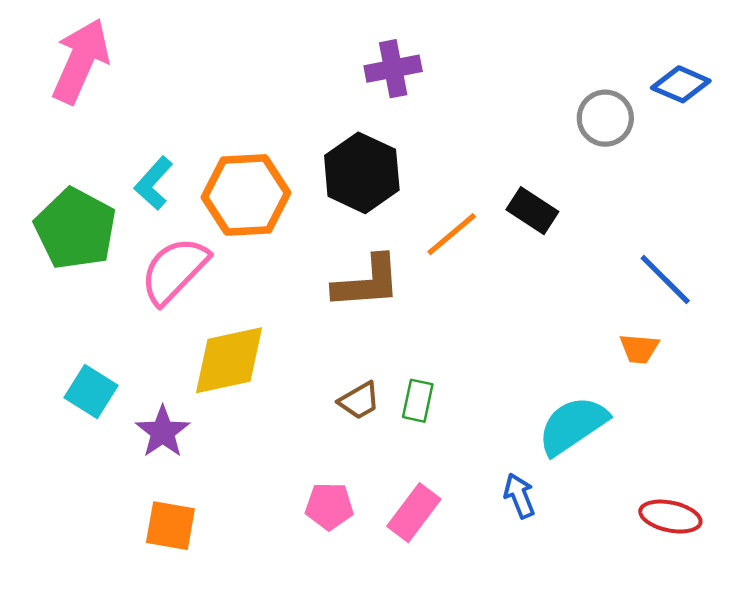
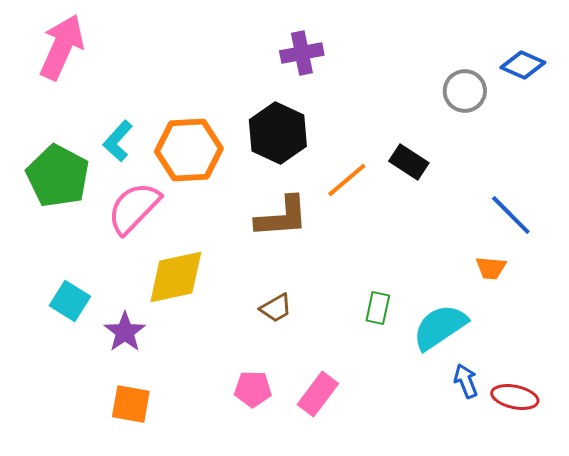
green rectangle: (418, 401) -> (378, 308), moved
blue arrow: (519, 496) -> (466, 381), moved

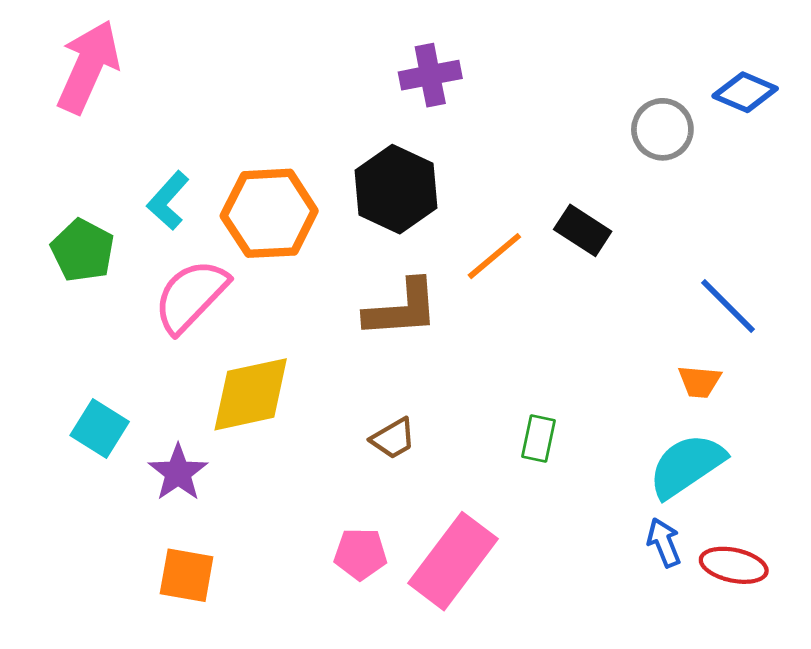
green pentagon: (58, 176) -> (83, 250), size x0.7
cyan semicircle: (440, 327) -> (687, 466), moved
pink rectangle: (318, 394) -> (453, 561), size x1.5

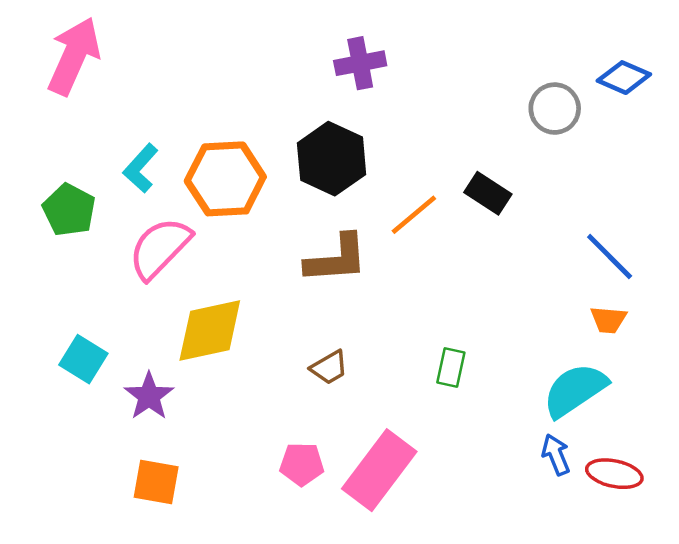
orange trapezoid: (699, 381) -> (608, 320), moved

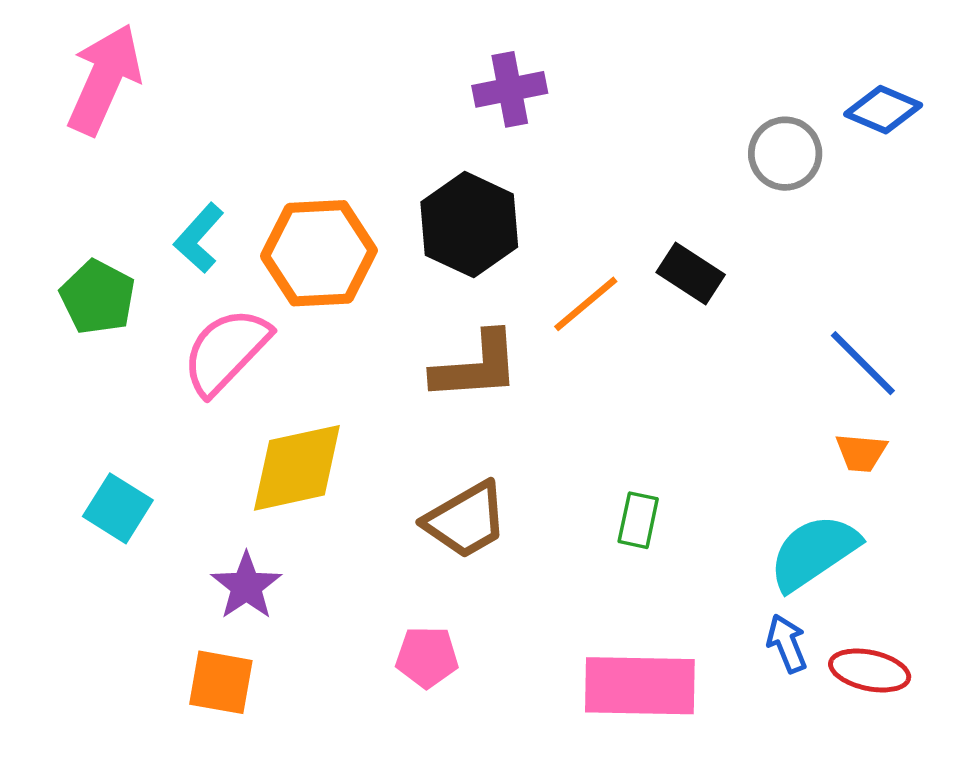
brown trapezoid: (329, 367) -> (466, 520), size x1.6
purple star: (149, 396) -> (246, 586), moved
pink rectangle: (379, 470) -> (640, 686), moved, turned 54

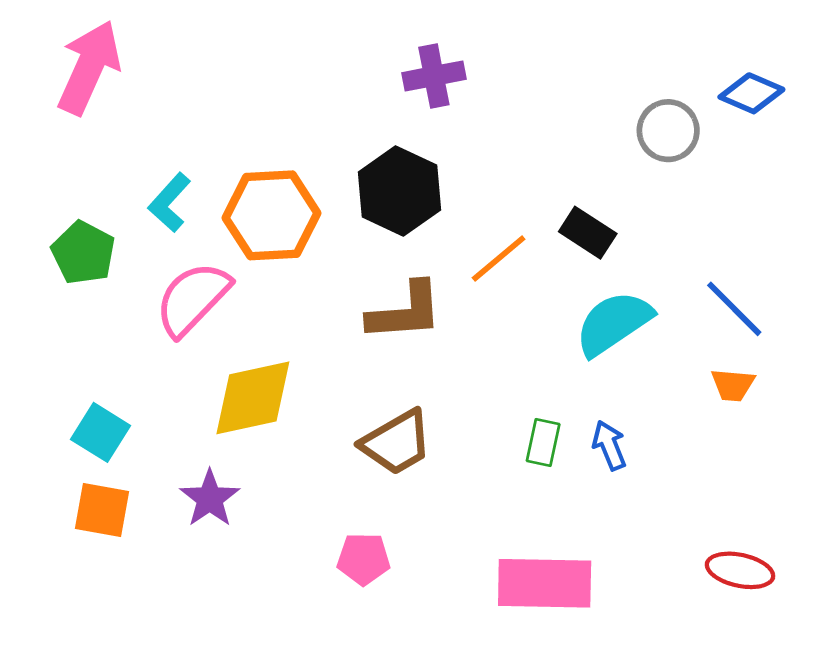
cyan semicircle: (814, 552) -> (614, 323), moved
blue arrow: (787, 643) -> (609, 445), moved
orange square: (221, 682) -> (102, 510), moved

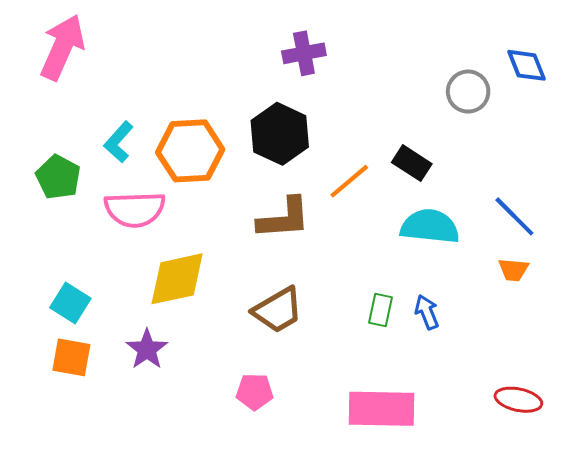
blue diamond: (751, 93) -> (527, 65), turned 45
pink semicircle: (193, 299) -> (135, 209), turned -136
cyan semicircle: (614, 323) -> (430, 226), turned 40

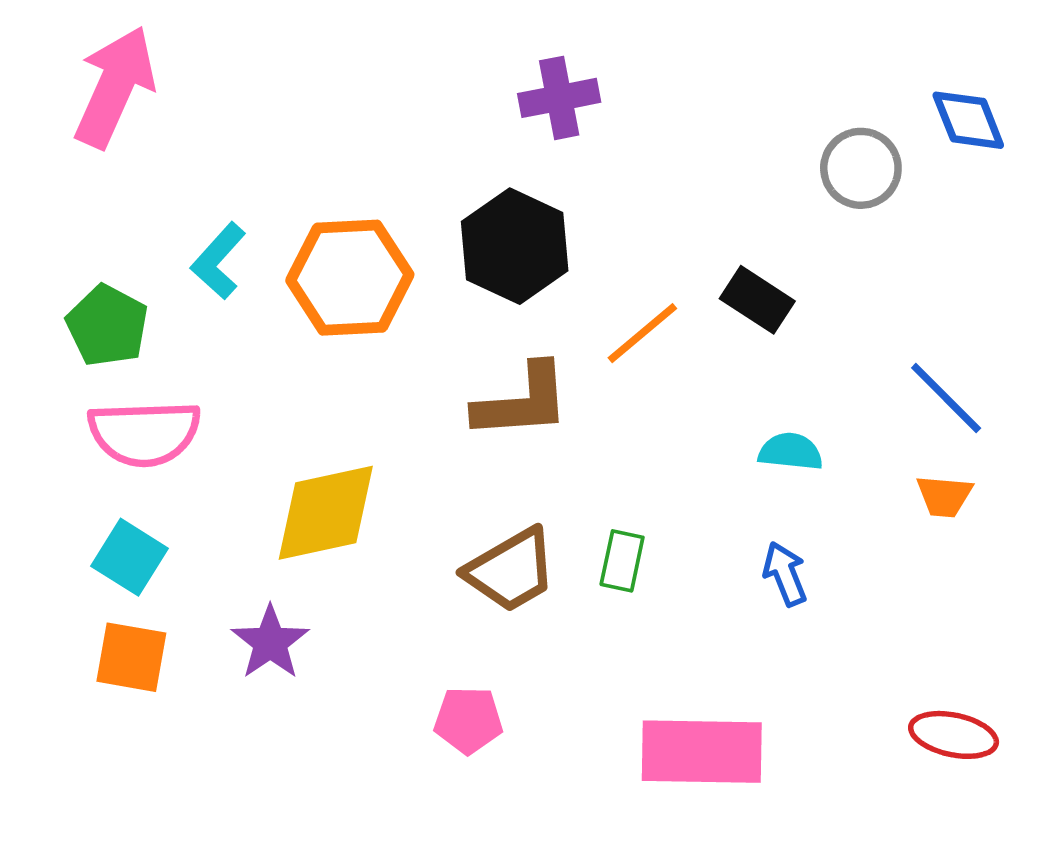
pink semicircle: (135, 209) -> (144, 433), moved
cyan semicircle: (430, 226) -> (791, 452), moved, size x0.6
green rectangle: (380, 310) -> (622, 561), moved

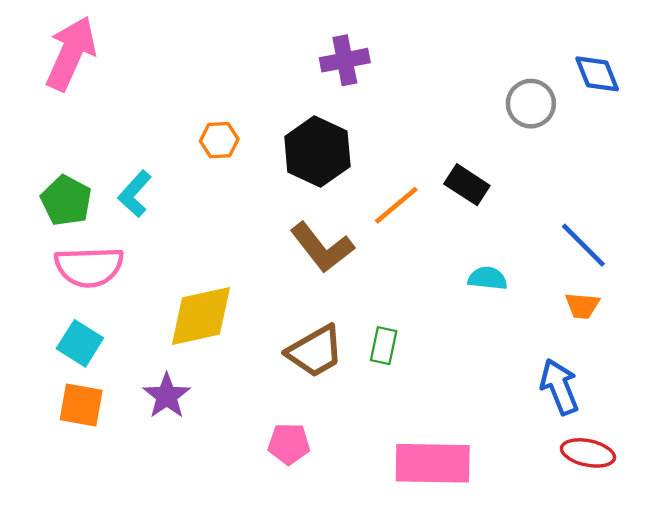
cyan L-shape: (218, 261) -> (135, 194), moved
orange hexagon: (350, 278) -> (219, 140), moved, size x0.5
brown L-shape: (522, 402) -> (322, 247), turned 56
blue arrow: (785, 574) -> (559, 387), moved, size x1.4

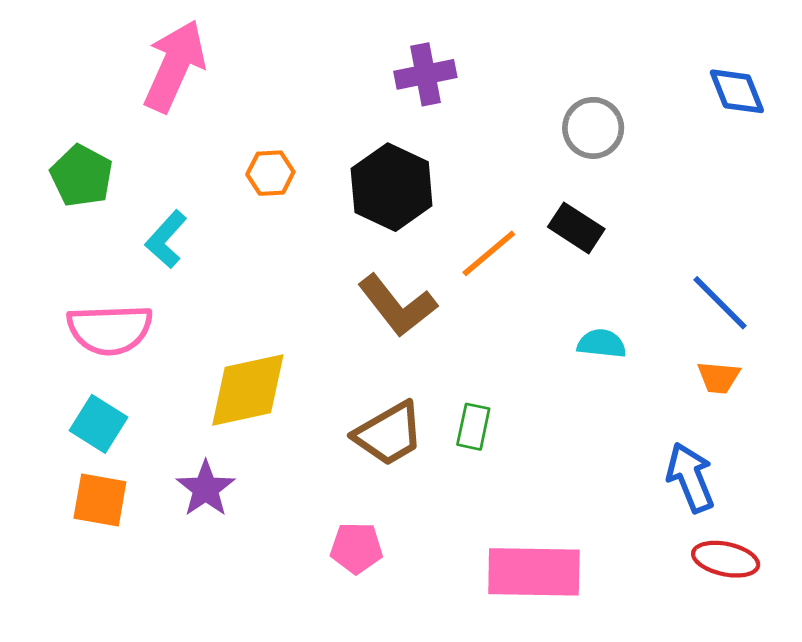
pink arrow: (71, 53) -> (175, 66), moved
gray circle: (531, 104) -> (593, 128), moved
green pentagon: (66, 201) -> (82, 176), moved

